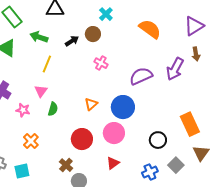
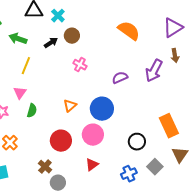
cyan cross: (106, 14) -> (58, 16), moved
purple semicircle: (141, 76) -> (120, 78), size x0.7

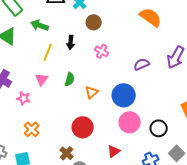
black arrow: (51, 43) -> (71, 42), moved, turned 128
green semicircle: (32, 111) -> (70, 79), moved
pink circle: (93, 135) -> (130, 122), moved

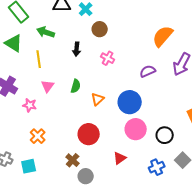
orange semicircle: (151, 17) -> (163, 36), moved, turned -85
yellow line: (48, 52) -> (39, 59), moved, turned -30

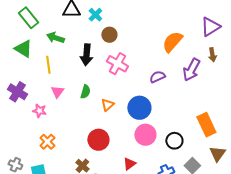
black arrow: (77, 49) -> (86, 55), size x1.5
pink cross: (108, 58) -> (117, 64), size x1.5

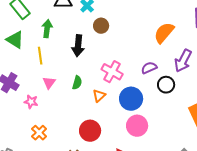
green arrow: (55, 38) -> (47, 29), turned 78
pink cross: (117, 64) -> (112, 72), moved
black circle: (174, 141) -> (166, 85), moved

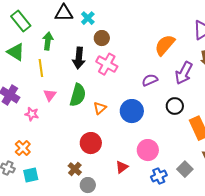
pink cross: (112, 72) -> (107, 64), moved
green semicircle: (77, 83) -> (78, 95), size x1.6
black circle: (166, 85) -> (175, 106), moved
pink circle: (137, 126) -> (148, 150), moved
orange cross: (39, 133) -> (23, 148), moved

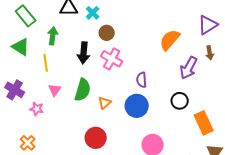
purple semicircle: (150, 80) -> (142, 80), moved, turned -70

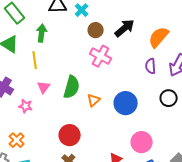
black arrow: (84, 53) -> (125, 28), moved, turned -135
purple semicircle: (142, 80) -> (151, 66), moved
red circle: (96, 138) -> (70, 135), moved

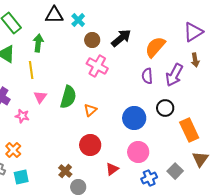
blue circle: (126, 103) -> (134, 118), moved
red circle: (70, 135) -> (90, 145), moved

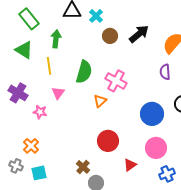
pink cross: (97, 66) -> (116, 81), moved
green semicircle: (68, 97) -> (84, 72), moved
orange triangle: (90, 110) -> (100, 101), moved

